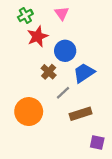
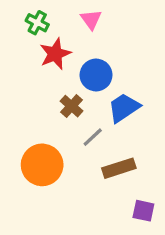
green cross: (25, 15) -> (37, 23), turned -32

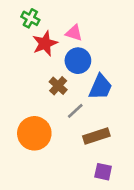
pink triangle: (91, 19) -> (74, 33), moved, turned -36
blue trapezoid: (124, 108) -> (100, 87), turned 148
purple square: (143, 211) -> (103, 172), moved

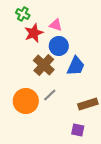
brown cross: (58, 86) -> (44, 65), size x1.5
gray line: (75, 111) -> (50, 95), moved
brown rectangle: (96, 136) -> (88, 104), moved

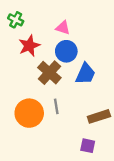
green cross: (23, 14) -> (16, 20), moved
red star: (34, 33) -> (29, 46), moved
gray line: (50, 95) -> (56, 106), turned -56

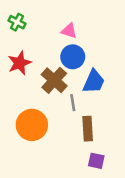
red star: (29, 46) -> (19, 63), moved
gray line: (56, 106) -> (73, 103), moved
brown rectangle: (99, 116) -> (88, 129), moved, turned -75

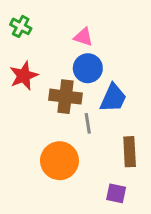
brown cross: (54, 80) -> (65, 97), turned -35
orange circle: (32, 125) -> (59, 161), moved
brown rectangle: (88, 129) -> (130, 152), moved

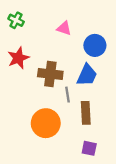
blue circle: (88, 68) -> (95, 45), moved
brown rectangle: (130, 152) -> (86, 113), moved

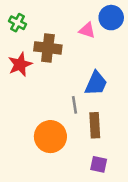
pink triangle: (64, 28) -> (87, 30), moved
blue circle: (95, 45) -> (111, 18), moved
brown cross: (50, 74) -> (48, 48), moved

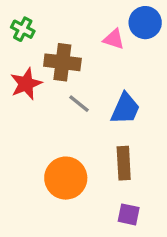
gray line: (74, 105) -> (79, 104), moved, turned -42

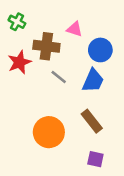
blue circle: (145, 23) -> (100, 50), moved
pink triangle: (114, 39) -> (75, 29), moved
brown rectangle: (124, 163) -> (92, 121), turned -35

